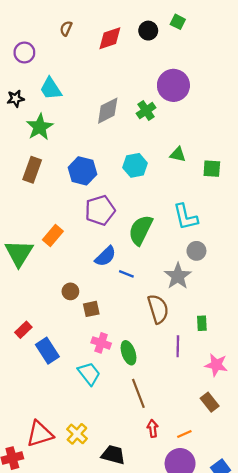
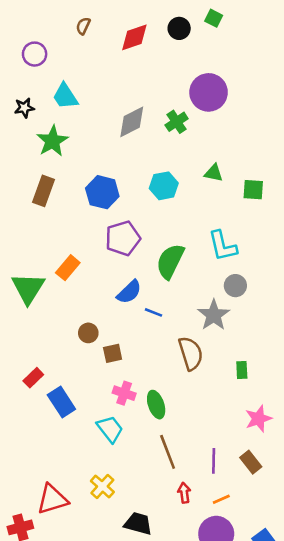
purple line: (178, 346) -> (214, 461), moved
pink star: (216, 365) -> (258, 419), turned -30
yellow cross: (77, 434) -> (102, 486), moved

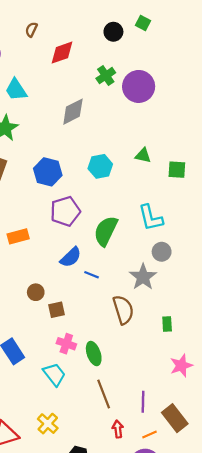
red diamond: (134, 37) -> (62, 53), moved
green cross: (177, 122) -> (106, 76), moved
orange rectangle: (68, 268) -> (18, 236), turned 35
brown rectangle: (251, 462) -> (175, 418), moved, size x1.4

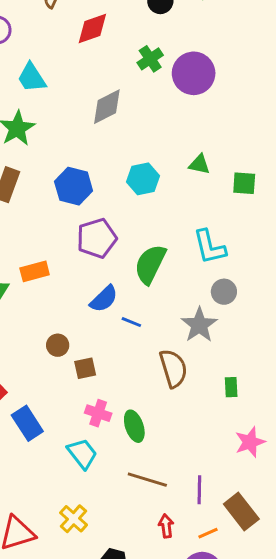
brown line: (104, 394) -> (147, 480), turned -52

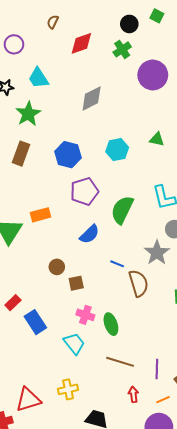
green cross: (150, 59) -> (122, 49), moved
blue line: (131, 322) -> (117, 264), moved
yellow cross: (74, 519) -> (68, 389), turned 36

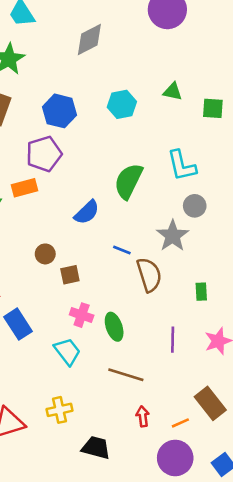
purple pentagon: (84, 191) -> (44, 154), moved
purple line: (157, 369) -> (173, 340), moved

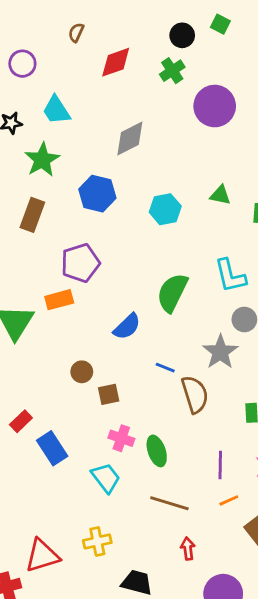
blue hexagon: (60, 111) -> (97, 194), moved
orange line: (180, 423) -> (229, 500), moved

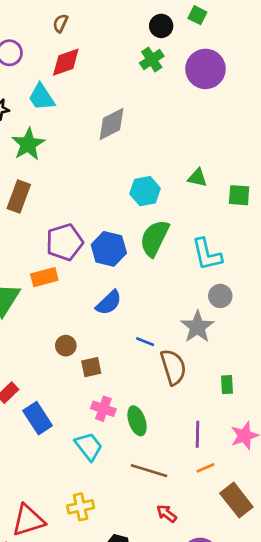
red diamond: (116, 62) -> (66, 62), moved
purple circle: (215, 106) -> (205, 69), moved
blue hexagon: (97, 194) -> (109, 249), moved
green semicircle: (172, 293) -> (154, 238), moved
red arrow: (188, 549) -> (167, 514), turned -45

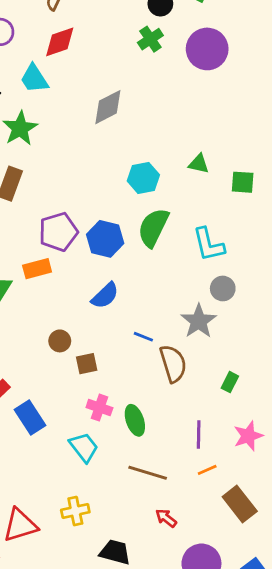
green rectangle: (227, 385) -> (230, 382), turned 30

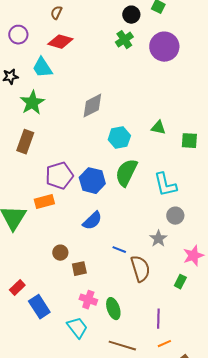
red diamond: (60, 42) -> (60, 42), turned 35
gray diamond: (108, 107) -> (92, 106), moved
gray star: (199, 321) -> (158, 239), size x0.7
pink star: (248, 436) -> (193, 256), moved

